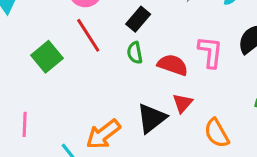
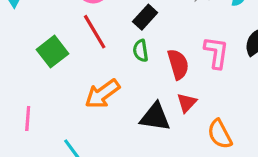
red semicircle: (173, 65) -> (178, 64), turned 52
black triangle: (152, 118) -> (155, 117), turned 44
orange arrow: (103, 134) -> (102, 94), moved

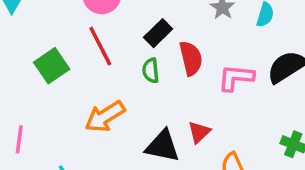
pink L-shape: (216, 53) -> (236, 78), turned -96
red semicircle: (178, 64) -> (191, 58), moved

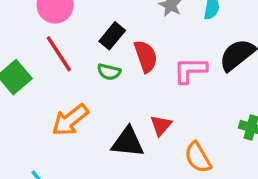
green semicircle: (151, 71) -> (109, 72), turned -65

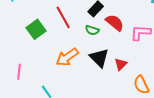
red semicircle: (146, 56) -> (115, 23), turned -36
black triangle: (128, 142) -> (99, 58), moved, turned 35

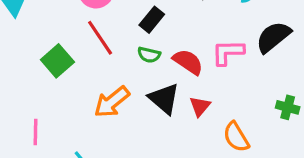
red semicircle: (115, 23) -> (188, 62), moved

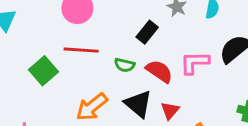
black rectangle: (152, 20) -> (147, 32), moved
red line: (100, 38) -> (81, 50), turned -52

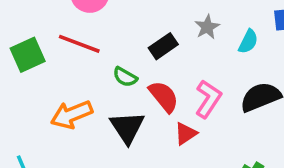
pink L-shape: (195, 63) -> (208, 99), turned 108
red triangle: (170, 111) -> (186, 134), moved

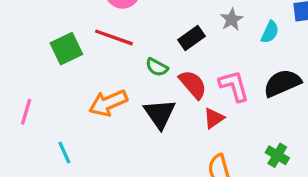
pink L-shape: (208, 99) -> (234, 86), turned -48

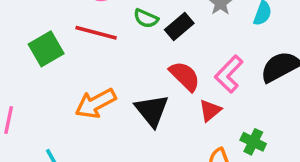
green semicircle: (157, 67) -> (146, 18), moved
pink L-shape: (234, 86) -> (229, 74), turned -116
green cross: (277, 155) -> (253, 142), moved

